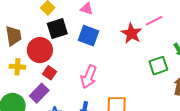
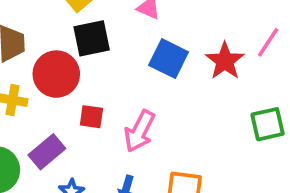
pink line: (154, 21) -> (268, 42), turned -36
blue square: (89, 36) -> (169, 59), moved
red square: (50, 73) -> (91, 117), moved, turned -32

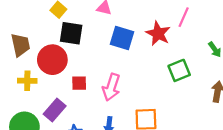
black square: (92, 38) -> (71, 33), turned 30
green square: (268, 124) -> (179, 70), moved

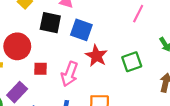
black square: (71, 33) -> (50, 23), moved
red star: (158, 34) -> (96, 56), moved

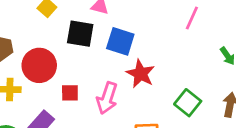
green square: (132, 62) -> (188, 103), moved, turned -30

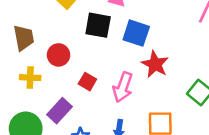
red circle: (39, 65) -> (59, 55), size x0.7
red square: (70, 93) -> (87, 82), turned 30

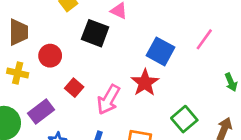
blue square: (136, 33) -> (160, 51), moved

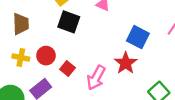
black square: (95, 33) -> (69, 22), moved
red circle: (50, 56) -> (46, 56), moved

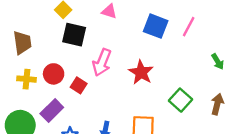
blue square: (138, 37) -> (156, 26), moved
pink arrow: (96, 78) -> (102, 62), moved

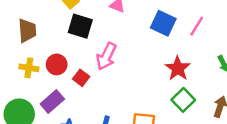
red star: (141, 72) -> (178, 68), moved

